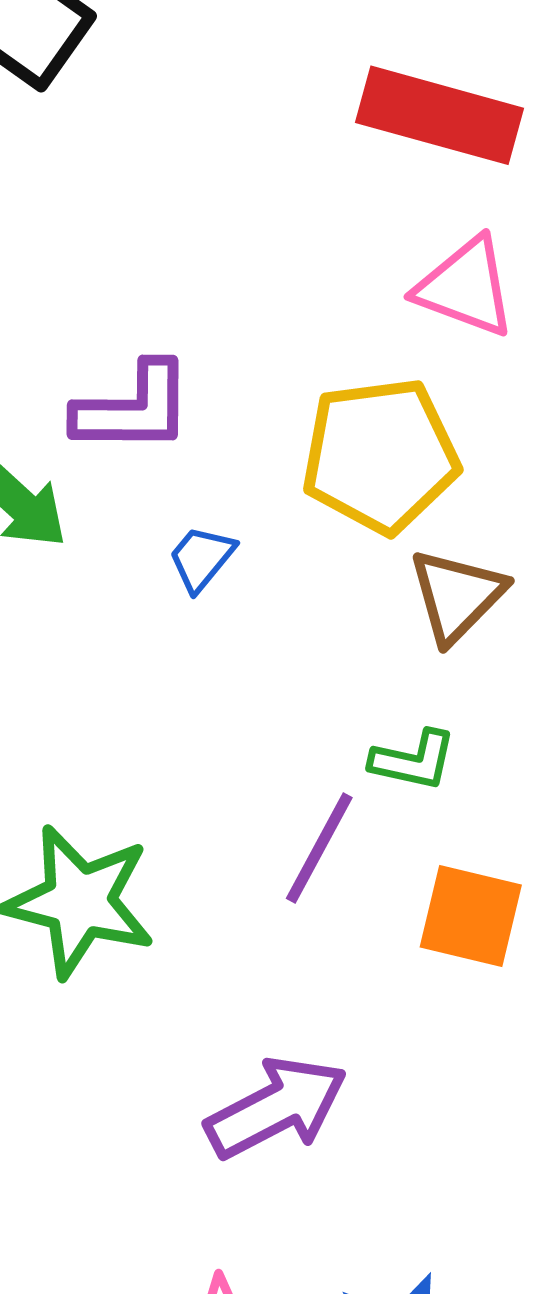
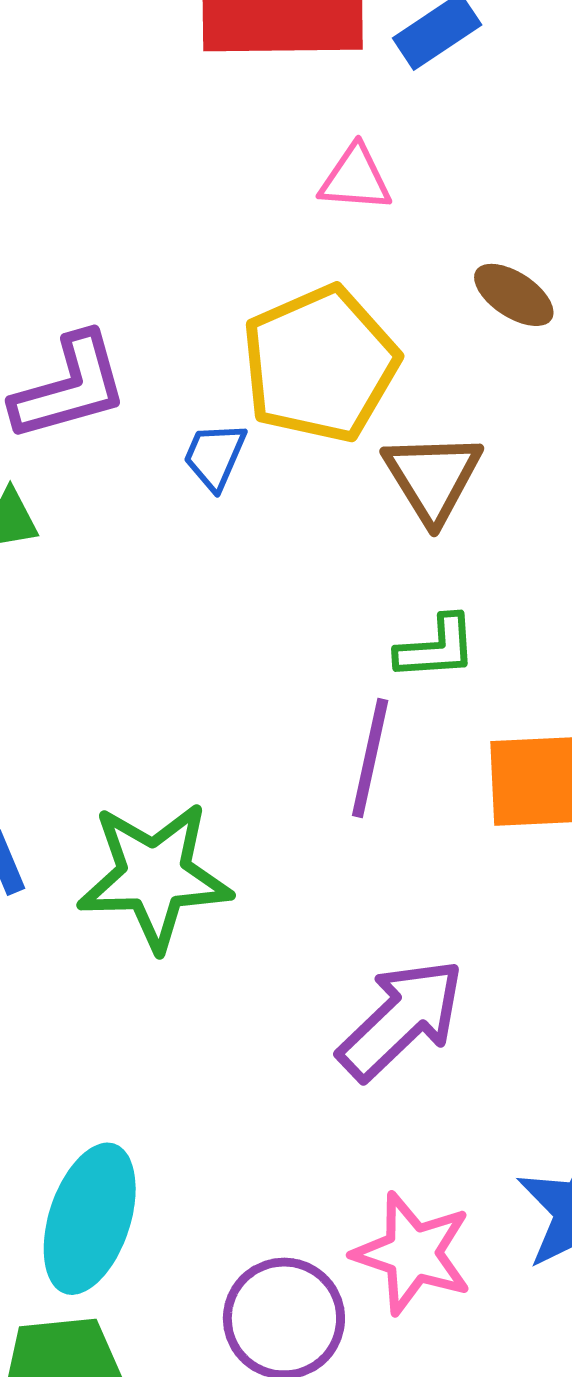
pink triangle: (466, 287) -> (355, 179), size x0.7
blue trapezoid: (202, 558) -> (215, 456), moved

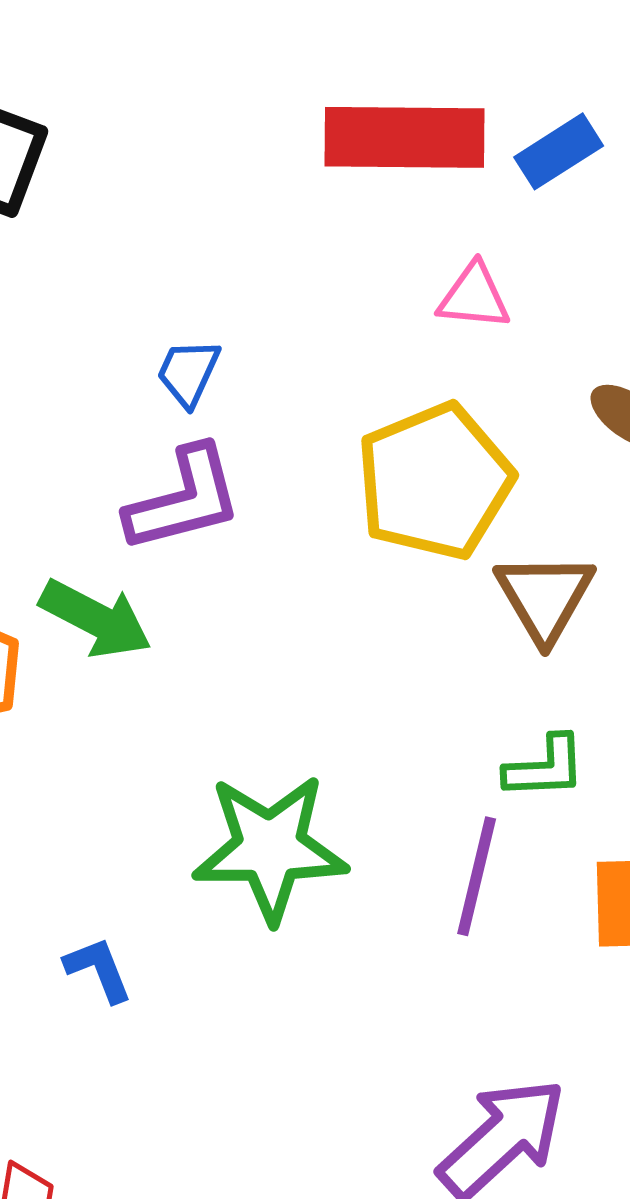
blue trapezoid: (215, 456) -> (188, 373), moved
green star: (155, 876) -> (270, 848), moved

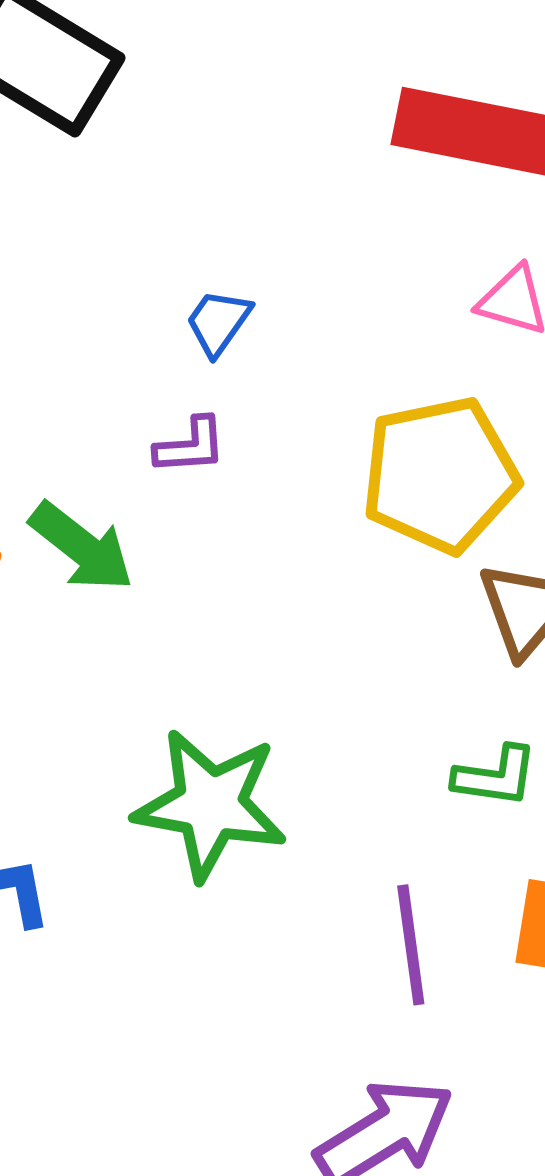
purple L-shape: (184, 499) -> (190, 446), size x0.6
purple line: (477, 876) -> (411, 945), moved, turned -32

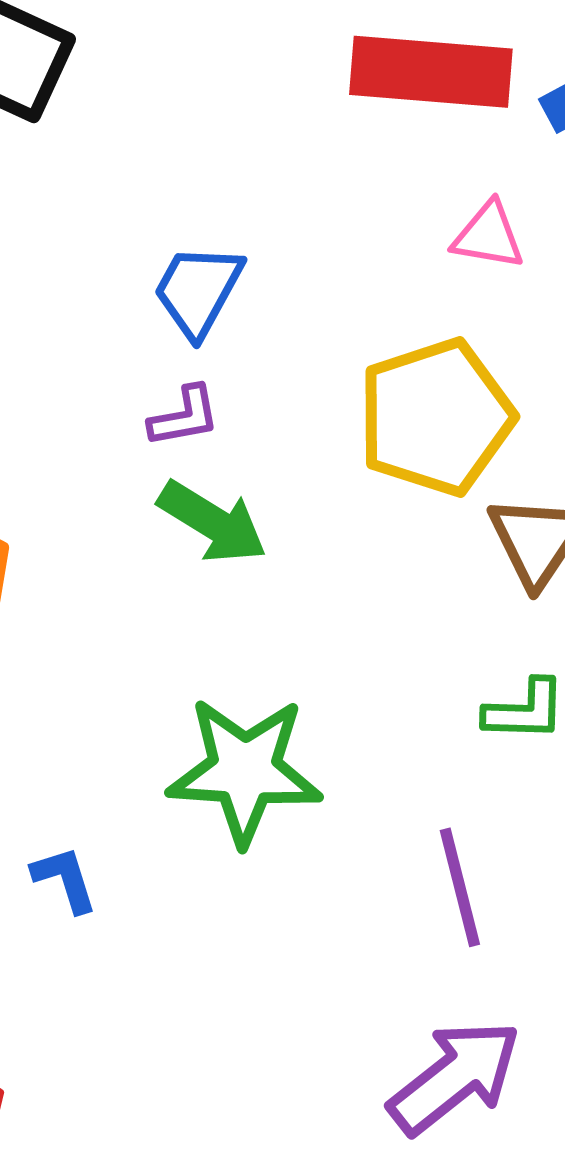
blue trapezoid: (218, 322) -> (198, 290), size x1.4
green arrow: (82, 547) -> (212, 522), moved

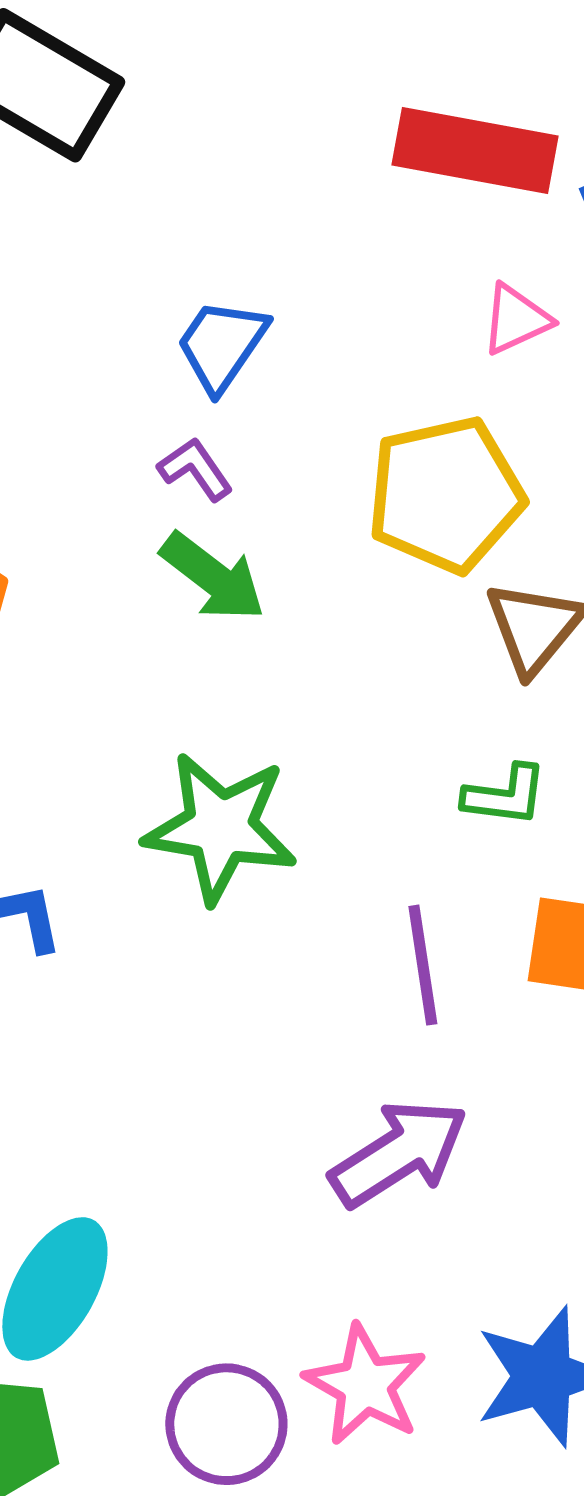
pink triangle: (488, 236) -> (516, 319), turned -40
purple L-shape: (184, 416) -> (195, 469), turned -120

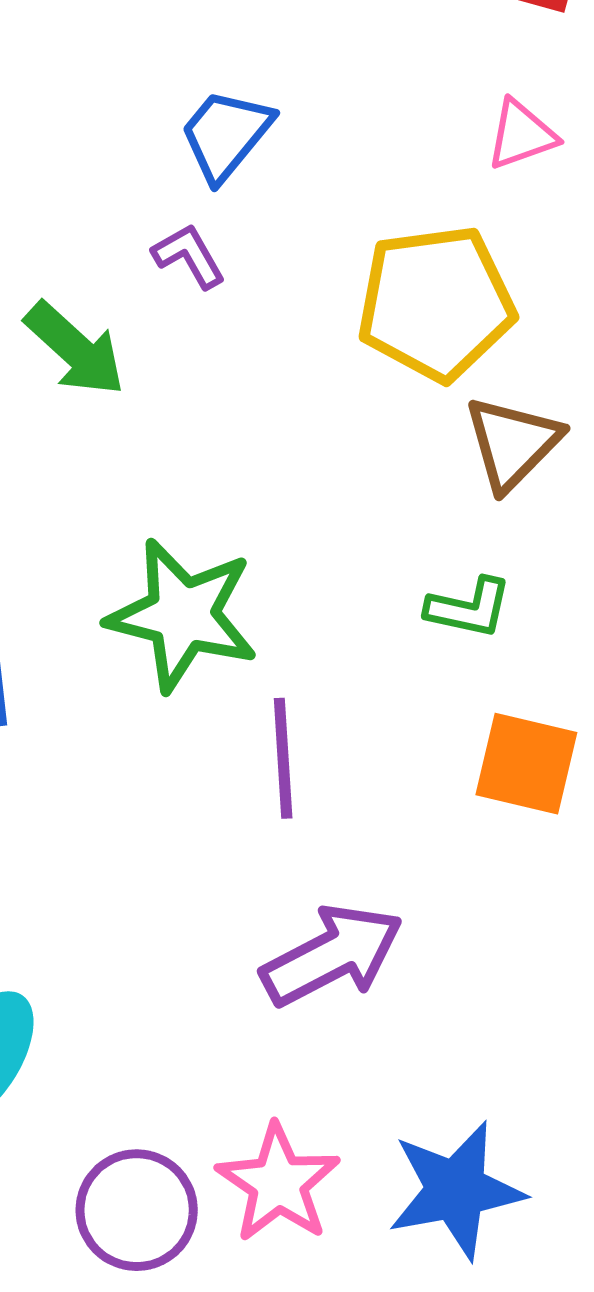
green arrow: (213, 577) -> (75, 349), moved
purple line: (423, 965) -> (283, 758), moved

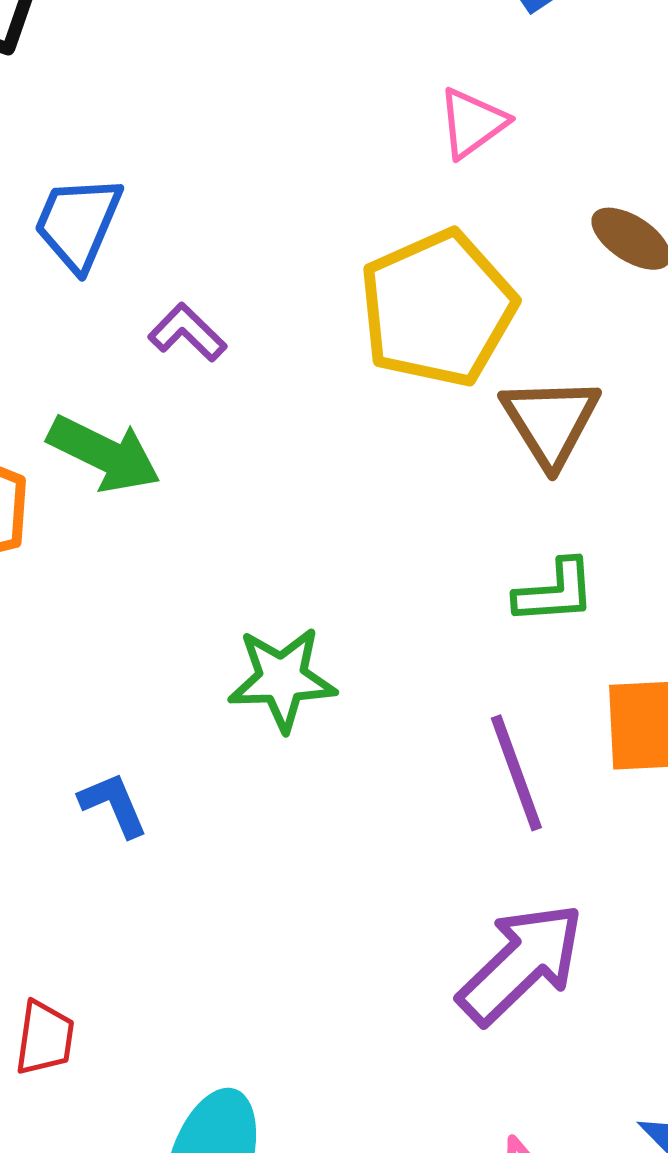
blue trapezoid: (226, 135) -> (78, 223), moved
green star: (183, 615) -> (282, 679), size x0.7
purple line: (283, 758) -> (516, 773), moved

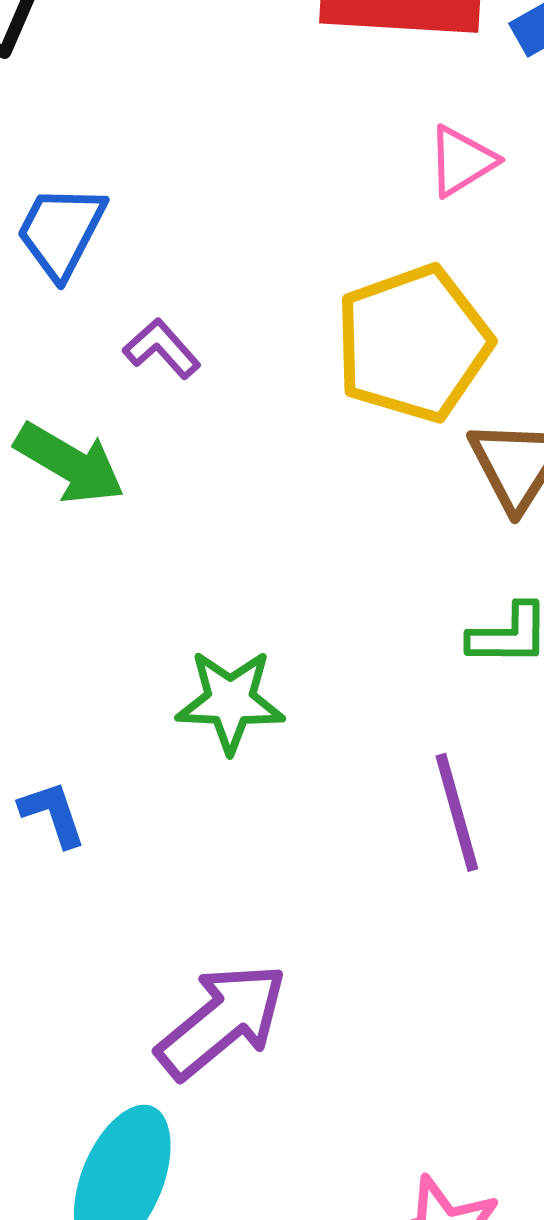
purple arrow: (521, 963) -> (222, 1021), moved

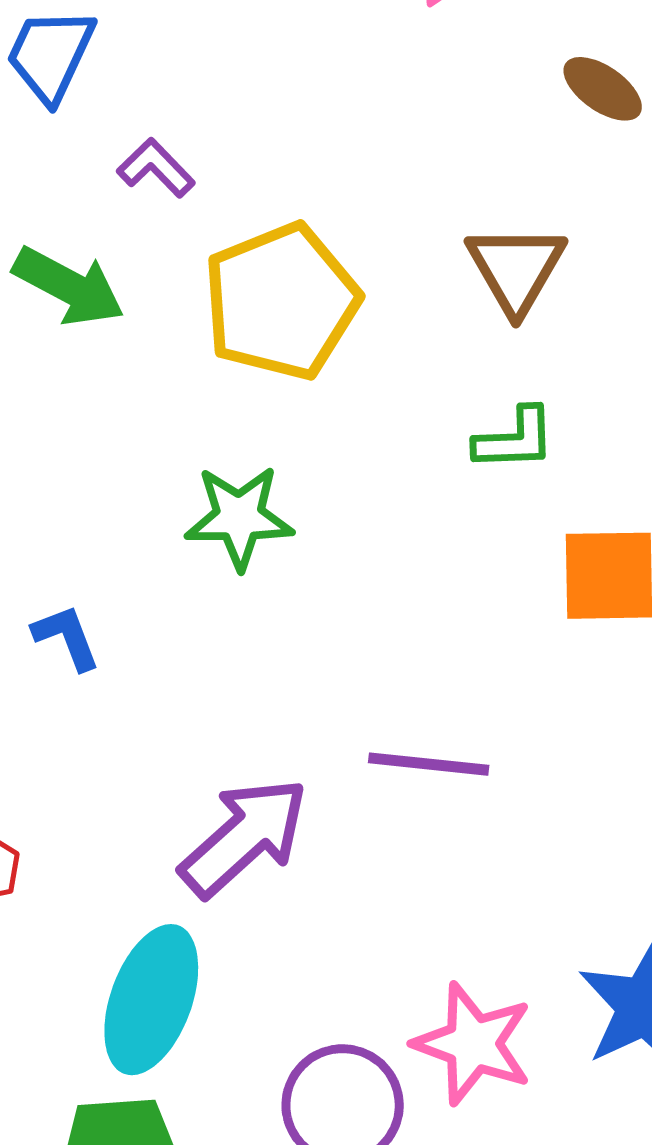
yellow pentagon: (413, 343) -> (281, 302), moved
purple line: (457, 812) -> (429, 764), moved, turned -66

